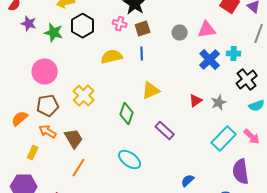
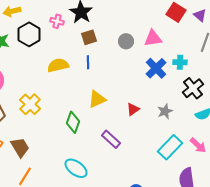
pink cross: (120, 24) -> (57, 21), moved
red triangle: (196, 101) -> (133, 109), moved

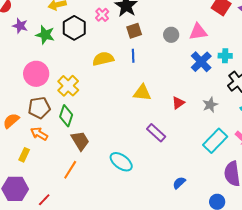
pink cross: (57, 21) -> (102, 15), turned 32
yellow triangle: (97, 99) -> (142, 93), turned 30
yellow cross: (30, 104) -> (68, 86), moved
green diamond: (73, 122) -> (66, 116), moved
brown trapezoid: (20, 147) -> (80, 141), moved

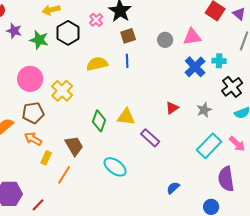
yellow triangle: (142, 93) -> (126, 117), moved
green diamond: (66, 116) -> (99, 121), moved
yellow rectangle: (24, 155) -> (46, 158), moved

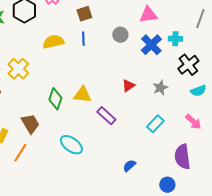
gray circle: (165, 40) -> (120, 35), moved
cyan rectangle: (209, 146) -> (155, 124), moved, size x0.7

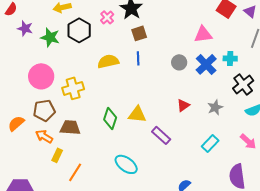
gray circle: (120, 35) -> (179, 62), moved
yellow cross: (18, 69) -> (73, 88), turned 30
brown trapezoid: (30, 124) -> (70, 127), moved, turned -55

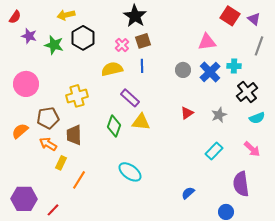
pink cross: (107, 17) -> (122, 45), moved
pink circle: (41, 76) -> (26, 84), moved
brown trapezoid: (70, 127) -> (74, 135), turned -95
purple rectangle: (161, 135) -> (130, 98), moved

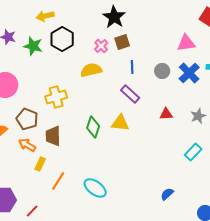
blue line: (142, 66) -> (132, 67), moved
purple rectangle: (130, 98) -> (130, 94), moved
red triangle: (187, 113) -> (166, 114), turned 32
brown pentagon: (48, 118) -> (27, 119), turned 30
cyan ellipse: (130, 172) -> (95, 188), moved

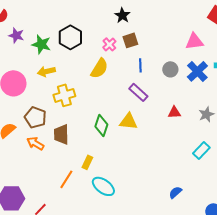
yellow arrow: (45, 16) -> (46, 71), moved
black star: (114, 17) -> (122, 15), size x0.7
yellow semicircle: (91, 70) -> (99, 68), turned 135
yellow rectangle: (40, 164) -> (87, 162), moved

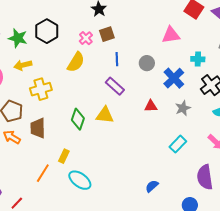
blue cross: (197, 71) -> (174, 78), moved

